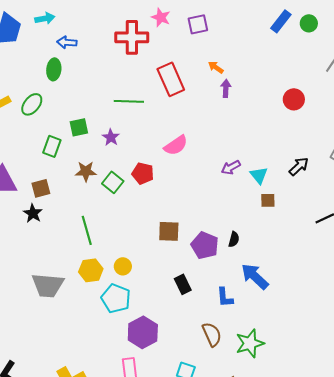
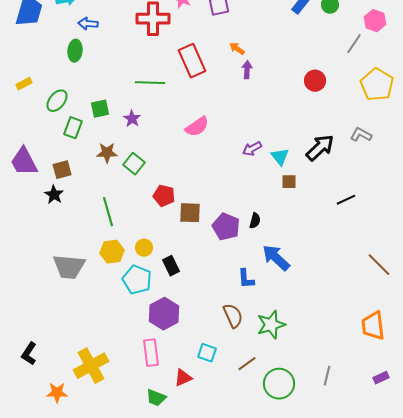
green ellipse: (32, 104) -> (57, 101), moved
black arrow: (299, 166) -> (320, 148), size x1.4
red pentagon: (143, 173) -> (164, 196), moved
black rectangle: (183, 284) -> (171, 266), moved

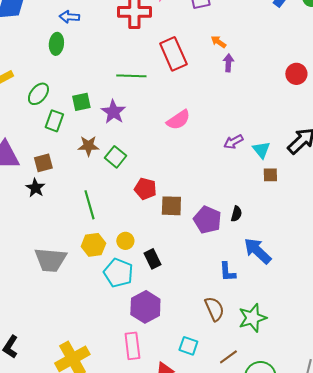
purple star: (132, 119) -> (113, 112), size x1.4

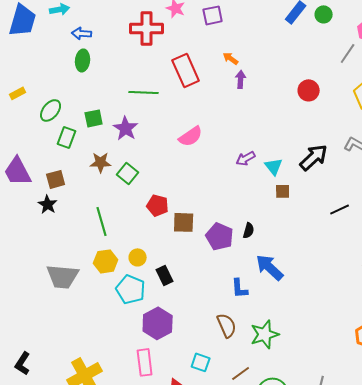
green ellipse: (56, 44) -> (83, 60), moved

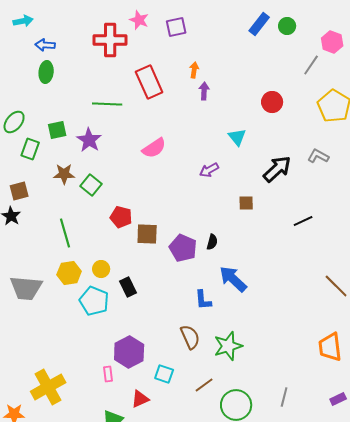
orange arrow: (231, 58) -> (194, 70), turned 63
cyan triangle: (274, 166) -> (237, 137), moved
purple hexagon: (158, 323) -> (129, 352), moved
pink rectangle: (145, 362) -> (108, 374), size x0.6

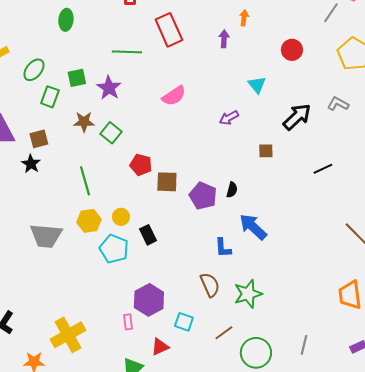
orange arrow: (194, 70) -> (244, 18), moved

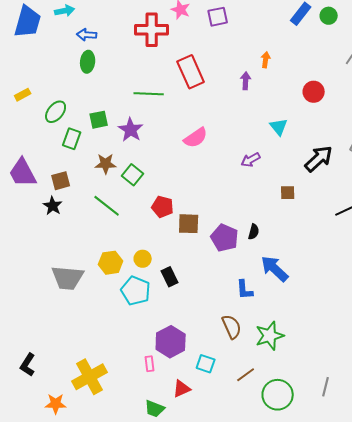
green line: (85, 181) -> (107, 206), moved, turned -36

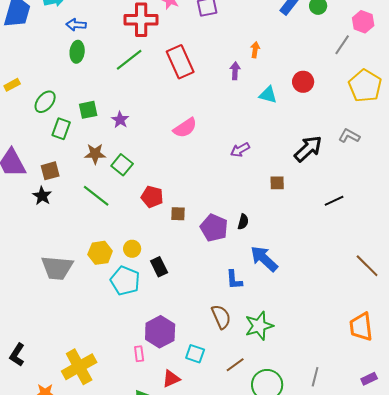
green line: (149, 94) -> (129, 60), moved, turned -40
cyan triangle: (279, 127) -> (268, 95), moved, turned -36
purple star: (131, 130) -> (120, 120), size x0.7
brown square: (189, 224) -> (178, 214), size x0.7

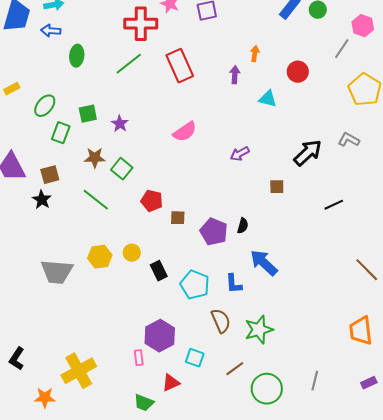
blue arrow: (76, 25) -> (51, 31), moved
red circle: (303, 82) -> (298, 72), moved
cyan pentagon: (125, 281) -> (195, 285), moved

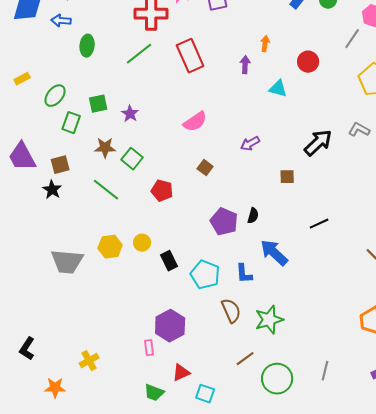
black line: (334, 205) -> (319, 224), moved
brown square: (178, 218) -> (205, 168), moved, turned 35
cyan square: (195, 358) -> (205, 394), moved
yellow cross: (79, 371) -> (89, 361), size x0.6

